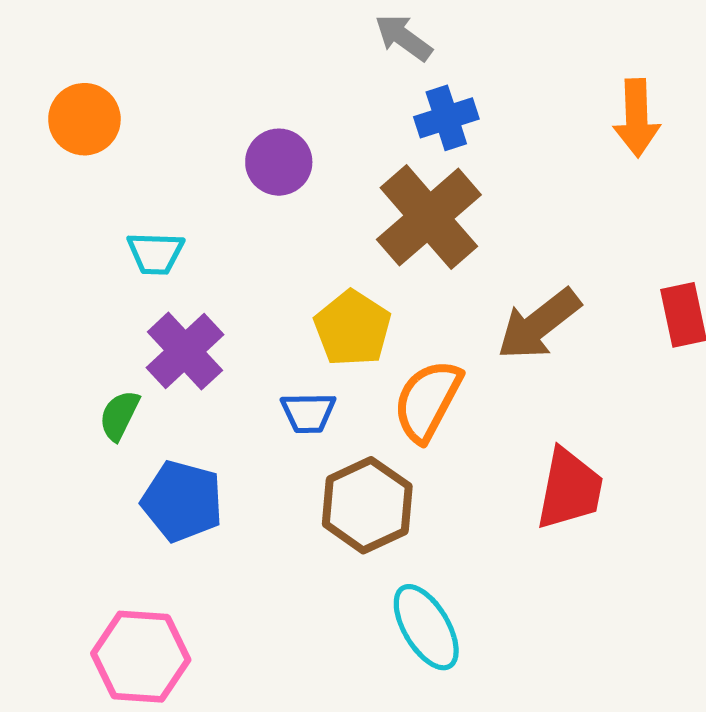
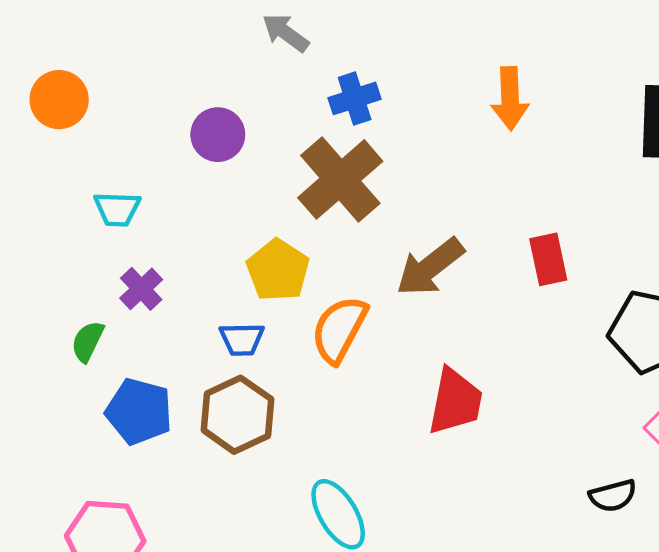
gray arrow: (403, 37) -> (286, 33), moved
purple cross: (185, 351) -> (141, 289), size x0.7
brown hexagon: (367, 505) -> (237, 415), moved

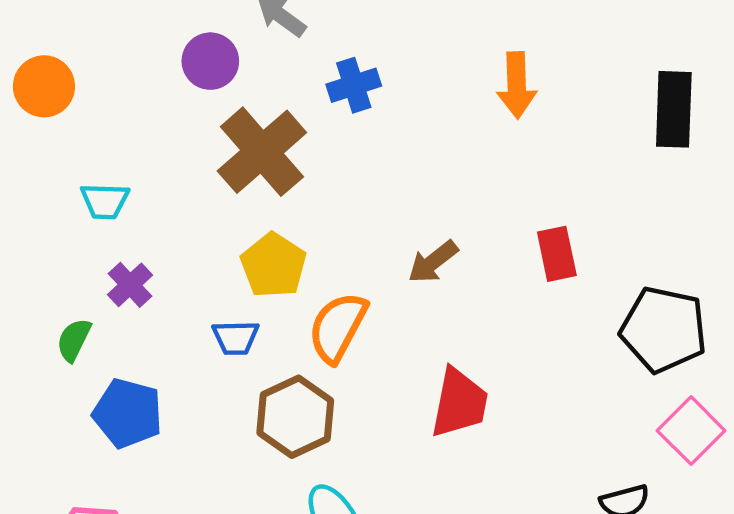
purple circle: (218, 135) -> (210, 61), moved
brown cross: (340, 179) -> (262, 152), moved
brown arrow: (430, 267) -> (433, 262), size x0.7
brown hexagon: (237, 415) -> (295, 417), moved

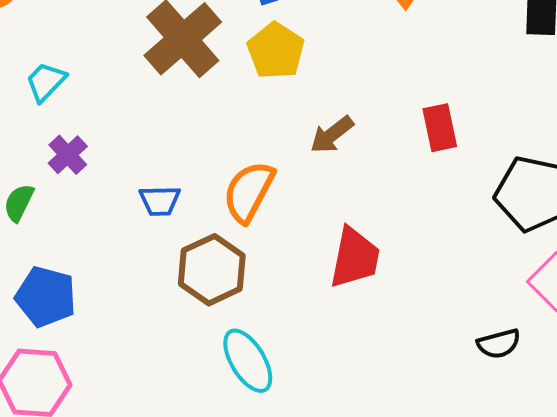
cyan trapezoid: (105, 201) -> (46, 82), turned 132
yellow pentagon: (273, 265) -> (276, 51), moved
blue pentagon: (128, 413) -> (46, 297), moved

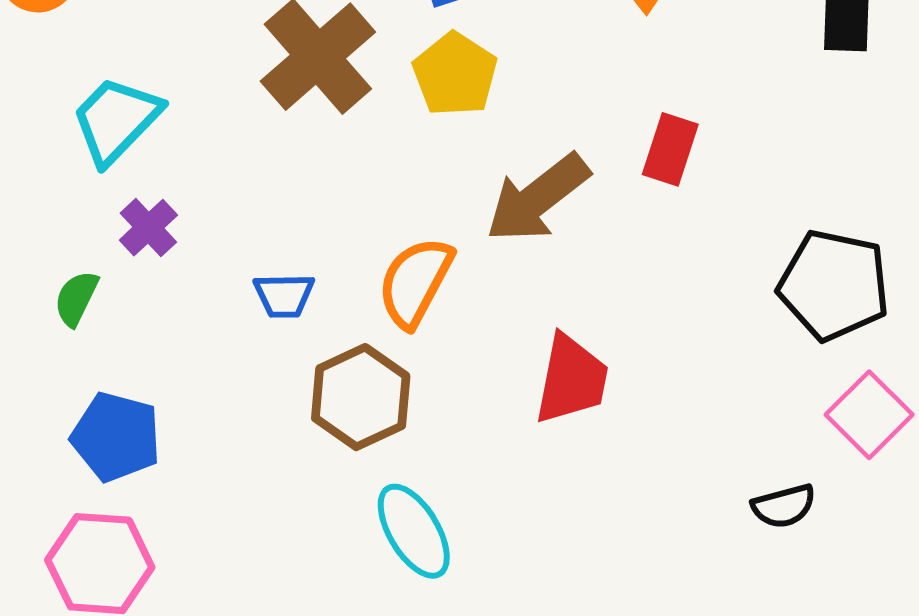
cyan trapezoid: (46, 82) -> (116, 120), size x1.5
red rectangle: (440, 128) -> (670, 149), moved, turned 30
brown arrow: (332, 135) -> (538, 198), size x1.6

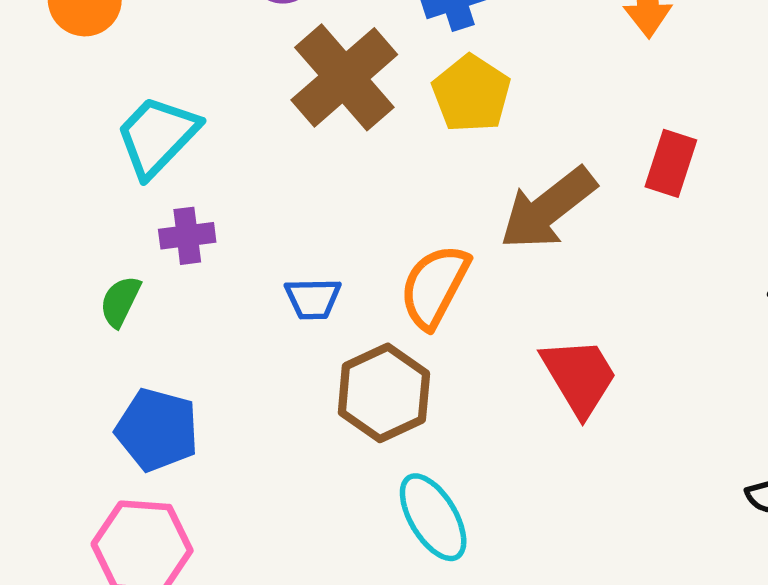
purple cross: (148, 228) -> (187, 236), turned 36
red trapezoid: (571, 379) -> (579, 376), turned -42

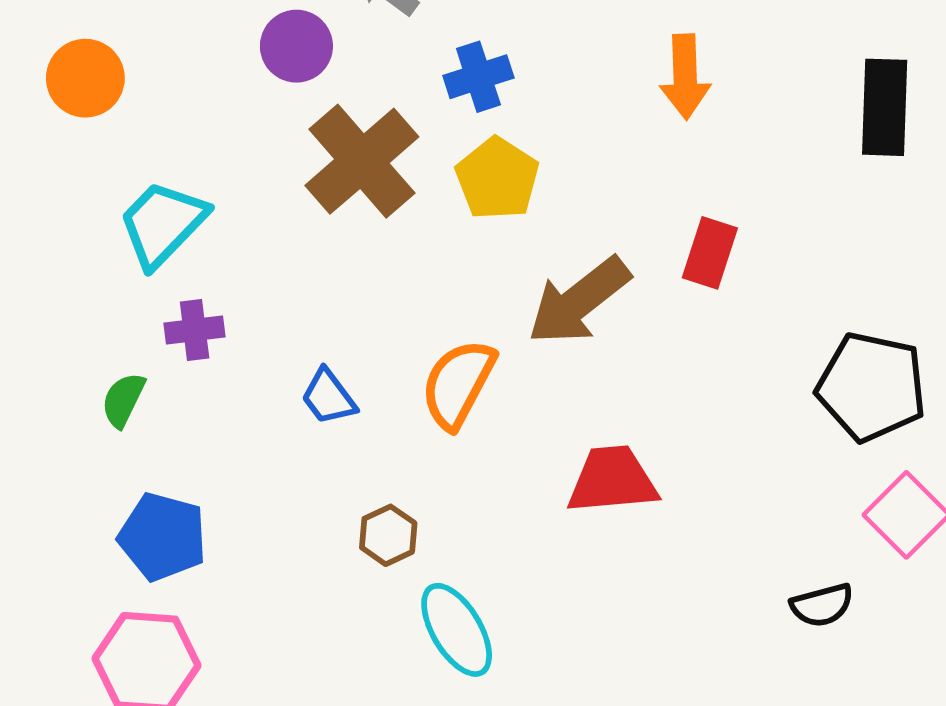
blue trapezoid: (313, 299) -> (328, 397), turned 54
red trapezoid: (579, 376) -> (612, 480), turned -64
brown hexagon: (384, 393) -> (388, 535), moved, size x0.6

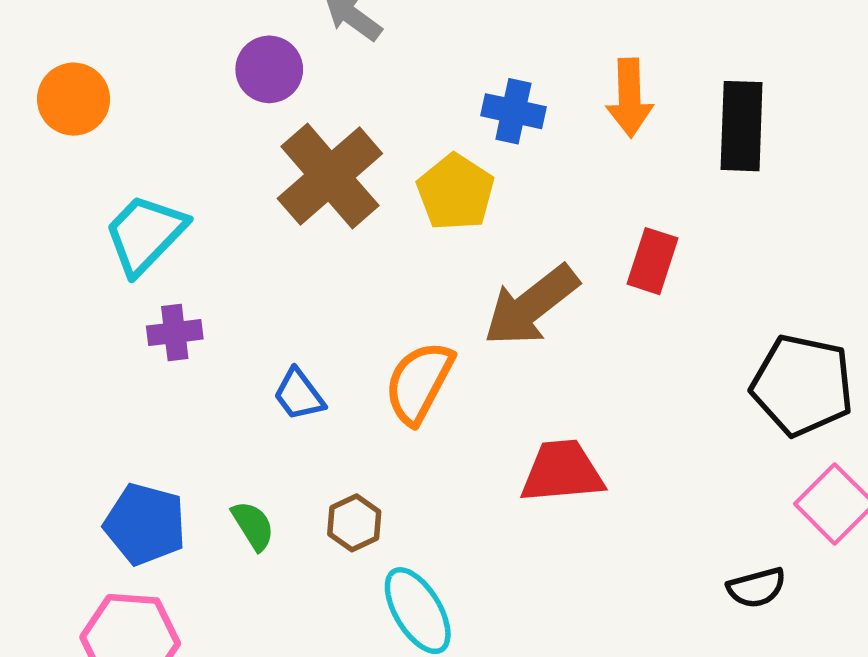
blue cross: (478, 77) -> (513, 111), moved, turned 30
black rectangle: (885, 107) -> (742, 126), moved
green semicircle: (123, 400) -> (253, 526), moved, turned 122

